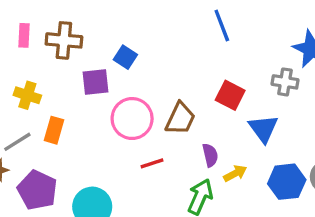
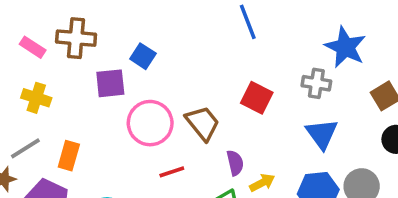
pink rectangle: (24, 35) -> (33, 47), moved, turned -60
brown trapezoid: (180, 119) -> (203, 123), turned -64
blue triangle: (263, 129) -> (322, 134), moved
orange rectangle: (54, 130) -> (69, 156), moved

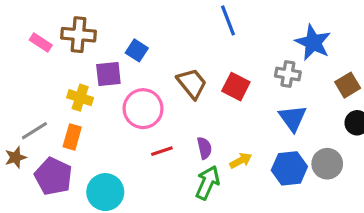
yellow cross: (36, 98) -> (80, 98), moved
brown trapezoid: (203, 123) -> (192, 83), moved
purple semicircle: (235, 163) -> (204, 148), moved

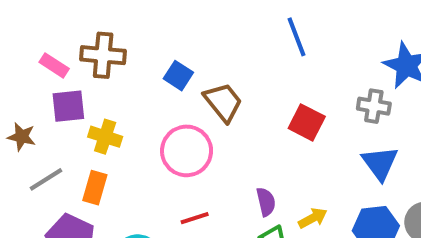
purple square: (108, 74) -> (68, 106), moved
brown trapezoid: (192, 83) -> (223, 102), moved
red line: (162, 151) -> (195, 218), moved
brown star: (16, 157) -> (22, 137), moved, turned 30

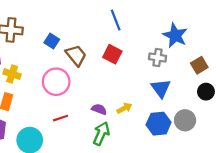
red square: (307, 122) -> (112, 54), moved
purple semicircle: (266, 202) -> (99, 109), turned -56
yellow arrow: (313, 218) -> (124, 108), moved

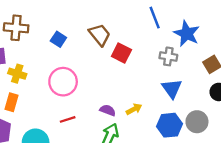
blue line: (116, 20) -> (155, 18), moved
brown trapezoid: (76, 55) -> (100, 35), moved

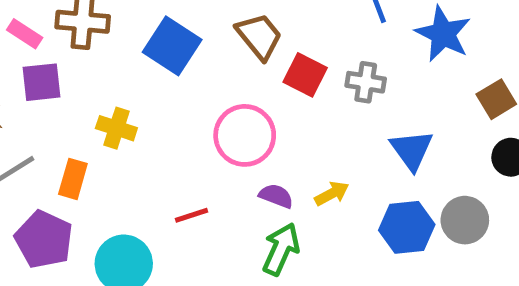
blue square: (58, 39) -> (172, 46), size x1.6
gray cross: (168, 56) -> (366, 82), moved
yellow cross: (17, 74) -> (116, 128), moved
pink circle: (63, 82) -> (245, 135), moved

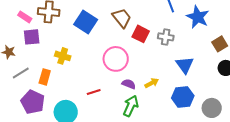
gray circle: (465, 220) -> (212, 108), moved

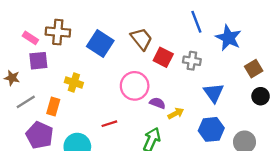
purple semicircle: (129, 84) -> (157, 103), moved

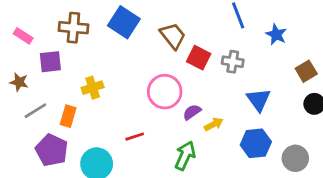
pink rectangle: (30, 38) -> (23, 36), moved
blue star: (228, 38) -> (276, 34), size x0.7
blue square: (100, 44) -> (124, 22), moved
yellow cross: (74, 82) -> (93, 88), turned -36
purple semicircle: (157, 103) -> (192, 112), turned -56

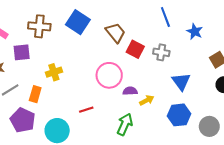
purple semicircle: (192, 112) -> (130, 91), turned 32

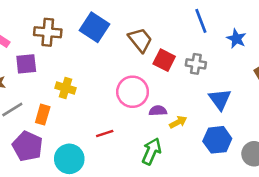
yellow cross: (54, 72) -> (65, 88), turned 35

